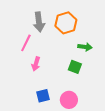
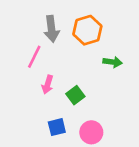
green square: (75, 67) -> (75, 95), moved, turned 32

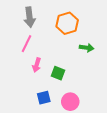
gray arrow: (52, 29) -> (30, 17), moved
green square: (75, 95) -> (58, 73), turned -32

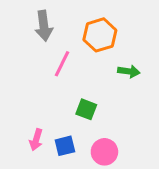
pink line: (26, 44) -> (62, 64), moved
pink arrow: (37, 65) -> (36, 140), moved

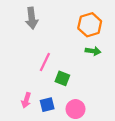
orange hexagon: (100, 35) -> (90, 25), moved
pink line: (62, 64) -> (45, 62), moved

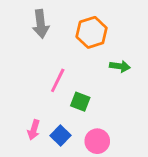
orange hexagon: (90, 25) -> (92, 32), moved
blue square: (47, 105) -> (60, 136), turned -32

